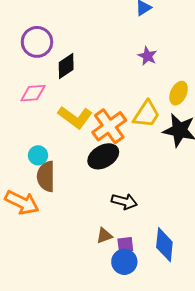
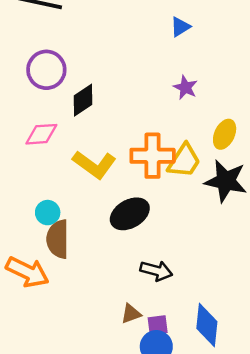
orange cross: (109, 126) -> (153, 156), moved, turned 36

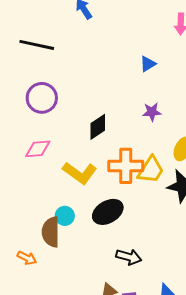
purple star: (185, 87) -> (152, 112), turned -30
black diamond: (83, 100) -> (98, 127), moved
cyan circle: (48, 213) -> (65, 216), moved
orange arrow: (27, 272) -> (27, 258), size x0.6

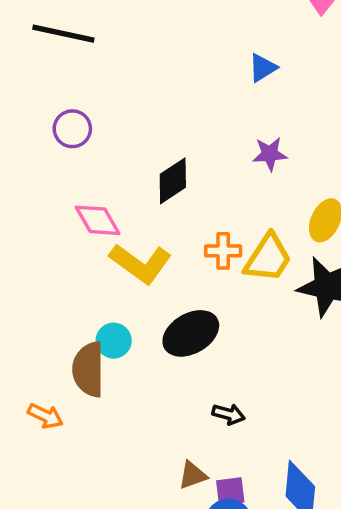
purple circle: (42, 98) -> (72, 129), size x0.7
pink diamond: (38, 149) -> (97, 220), moved, turned 64
orange cross: (126, 166) -> (223, 251), size x0.6
black arrow: (129, 257) -> (228, 414), size x0.7

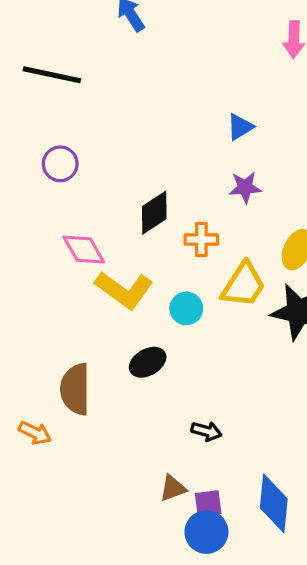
blue triangle: (263, 68) -> (240, 127), moved
orange cross: (223, 251) -> (201, 240), moved
black ellipse: (191, 333) -> (148, 362), moved, size x0.7
cyan circle: (114, 341) -> (186, 308), moved

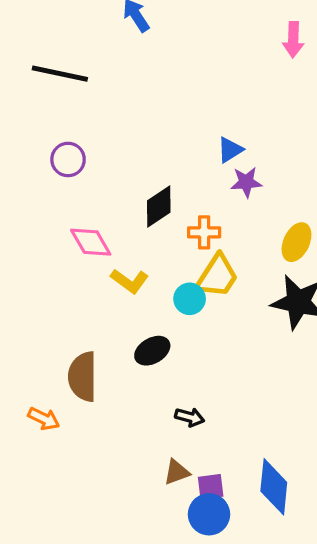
blue triangle: (240, 127) -> (230, 150), moved
yellow trapezoid: (243, 285) -> (217, 276), moved
yellow L-shape: (124, 290) -> (130, 281), size x0.7
black arrow: (206, 431) -> (190, 417), moved

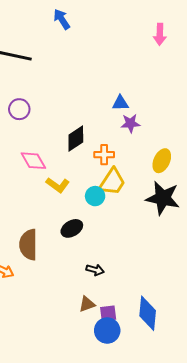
blue triangle: (230, 150) -> (120, 103), turned 30

